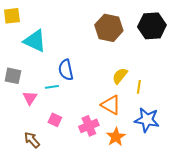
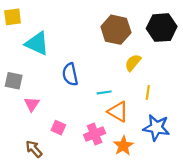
yellow semicircle: (120, 76) -> (133, 63), moved
cyan line: (52, 87) -> (104, 92), moved

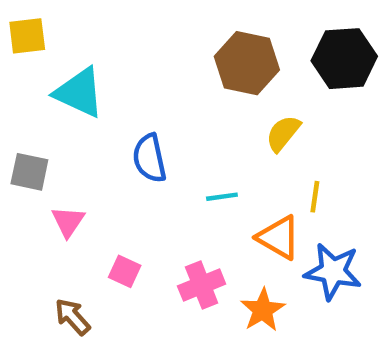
orange triangle: (118, 112) -> (279, 237), moved

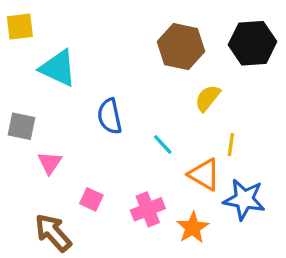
cyan line: (222, 197) -> (163, 145), turned 55
brown arrow: (72, 317) -> (53, 233), size x1.4

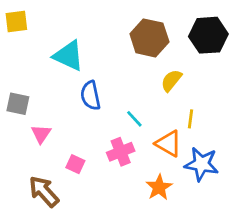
cyan triangle: (58, 68) -> (69, 56), moved
pink cross: (148, 209) -> (121, 152), moved

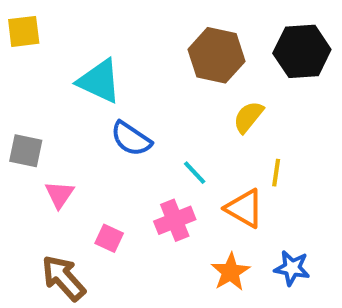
blue semicircle: (90, 96) -> (131, 139), turned -44
blue star: (201, 164) -> (292, 268), moved, size x0.7

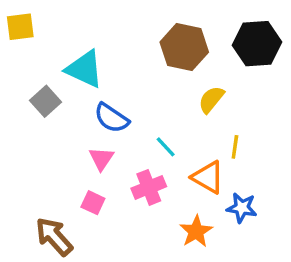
gray square: (26, 151) -> (46, 101), moved, turned 36
pink triangle: (59, 194) -> (101, 159), moved
blue star: (292, 268) -> (242, 208), moved

